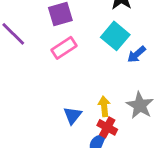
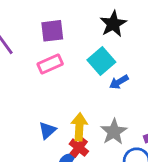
yellow arrow: (104, 106) -> (79, 127), size x1.4

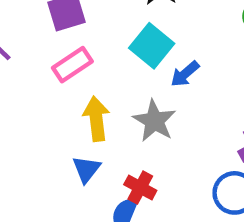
yellow arrow: (79, 127) -> (96, 119), moved
gray star: (114, 132) -> (154, 121), moved

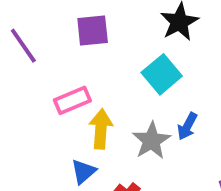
pink rectangle: (72, 65) -> (72, 100), moved
blue arrow: (185, 74) -> (187, 126), moved, turned -32

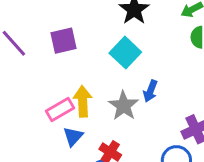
purple square: (93, 31) -> (64, 41), moved
pink rectangle: (72, 100) -> (60, 109), moved

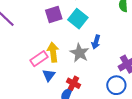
purple square: (64, 41) -> (54, 15), moved

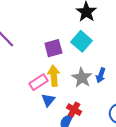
purple square: (54, 15) -> (53, 48), moved
blue arrow: (96, 42) -> (101, 75), moved

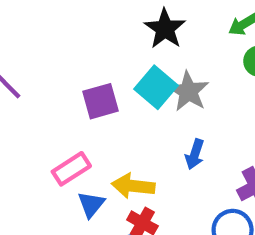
yellow arrow: (54, 76) -> (133, 186), moved, turned -78
gray star: (82, 78) -> (188, 91), moved

